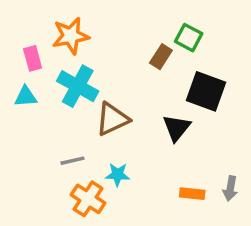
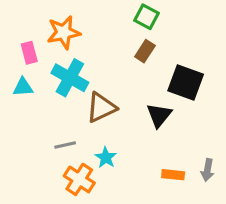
green square: (189, 38) -> (146, 17), moved
cyan star: (118, 175) -> (106, 158), turned 30

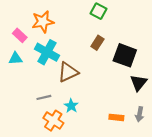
brown rectangle: (145, 51) -> (97, 43), moved
pink rectangle: (29, 53) -> (20, 35), turned -32
black triangle: (159, 115) -> (138, 83), moved

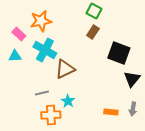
brown rectangle: (97, 43) -> (93, 32), moved
orange cross: (53, 121) -> (51, 115), turned -36

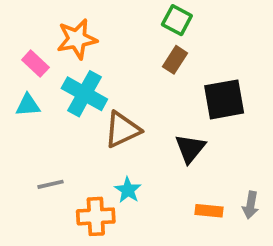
black square: (119, 53) -> (224, 99), turned -30
black triangle: (132, 79) -> (190, 148), moved
gray line: (42, 93) -> (50, 184), moved

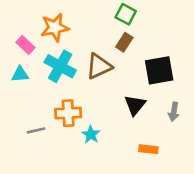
brown triangle: (122, 130) -> (99, 66), moved
gray arrow: (251, 205) -> (174, 112), moved
orange cross: (96, 216) -> (68, 113), moved

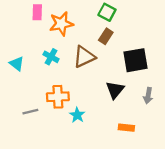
orange star: (55, 28) -> (61, 24), moved
pink rectangle: (25, 45) -> (37, 12), moved, turned 49
cyan cross: (60, 66) -> (51, 57), size x0.6
cyan triangle: (20, 74) -> (17, 64), turned 42

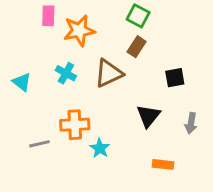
black square: (136, 60) -> (175, 78), size x0.6

